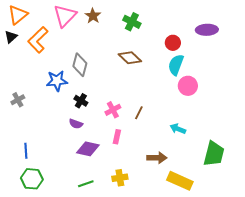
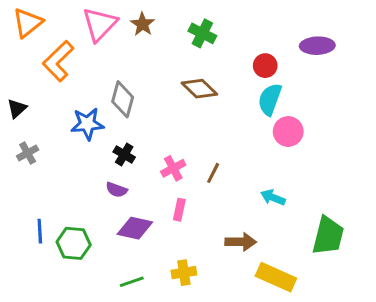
black triangle: (11, 37) -> (17, 109), moved
green hexagon: (32, 179) -> (74, 243), moved

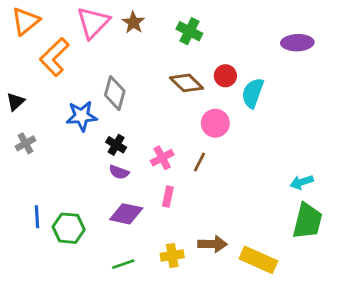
red circle: (265, 66) -> (225, 76), moved
pink circle: (288, 132) -> (215, 123), moved
purple semicircle: (117, 190) -> (119, 172), moved
cyan arrow: (273, 197) -> (302, 182), moved, turned -40
brown arrow: (241, 242) -> (212, 244), moved

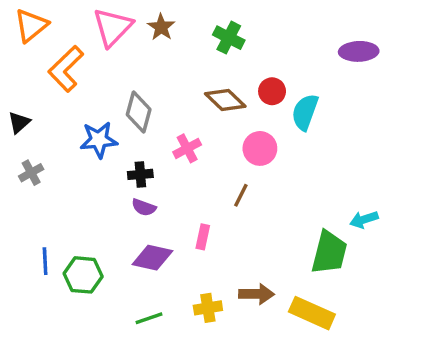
black cross: (116, 145) -> (140, 174), turned -36
pink cross: (162, 158) -> (187, 148), moved
green trapezoid: (307, 221) -> (329, 252), moved

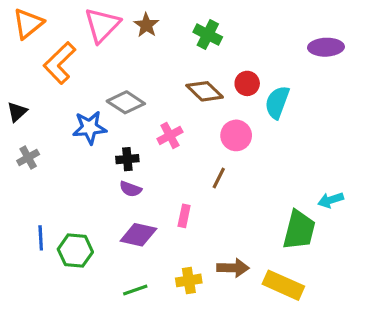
gray diamond: (139, 112) -> (126, 102), turned -72

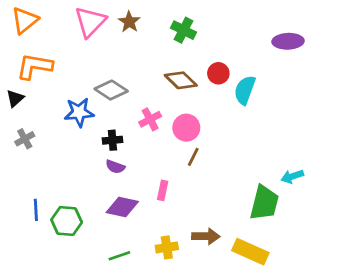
orange L-shape: (60, 63) -> (34, 66), moved, turned 54
pink circle: (236, 135) -> (186, 128), moved

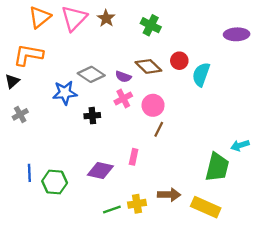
orange triangle: (25, 20) -> (40, 17), moved
purple semicircle: (115, 167) -> (123, 77), moved
green line: (119, 256) -> (112, 209), moved

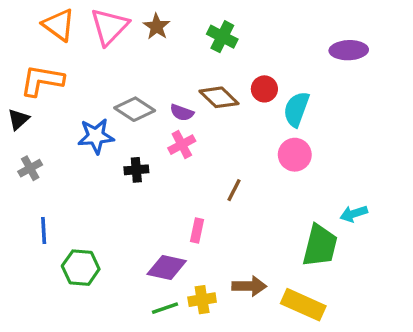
orange triangle: (40, 17) -> (59, 25), turned -45
pink circle: (153, 105) -> (295, 155), moved
purple diamond: (100, 171) -> (167, 268), moved
blue line: (29, 173) -> (44, 231), moved

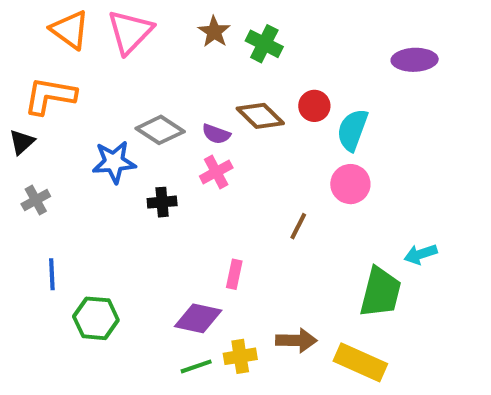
brown star: (157, 27) -> (214, 32), moved
brown line: (234, 190) -> (298, 226), moved

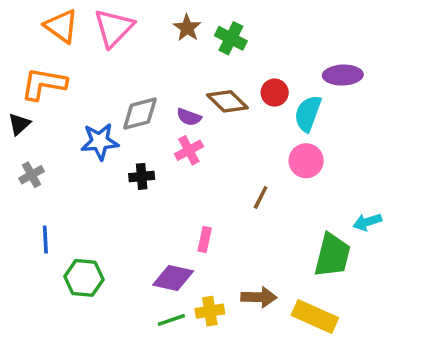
purple ellipse: (415, 60) -> (343, 75), moved
gray diamond: (160, 130) -> (140, 114), turned -48

